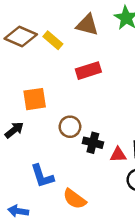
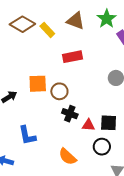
orange square: (35, 99) -> (38, 84), moved
brown circle: (70, 127) -> (59, 91), moved
orange semicircle: (75, 199) -> (68, 157), moved

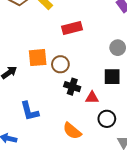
black square: (109, 123) -> (112, 77), moved

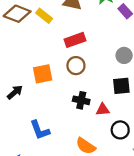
brown circle: (60, 64) -> (76, 66), moved

